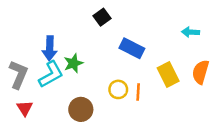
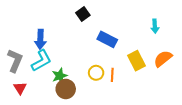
cyan arrow: (191, 32) -> (155, 26), turned -96
green star: (73, 63) -> (60, 76), moved
orange semicircle: (201, 72) -> (163, 59), turned 36

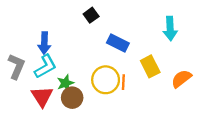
cyan arrow: (155, 26) -> (170, 29), size x1.5
orange semicircle: (163, 59) -> (181, 79), moved
yellow circle: (96, 73) -> (106, 80), size x1.6
red triangle: (20, 88) -> (42, 97), moved, size x1.5

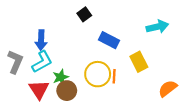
cyan arrow: (170, 29) -> (157, 27), turned -100
orange semicircle: (181, 79) -> (168, 89), moved

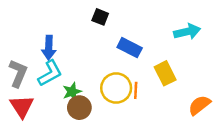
black square: (84, 14) -> (100, 17), turned -32
red triangle: (39, 90) -> (22, 106), moved

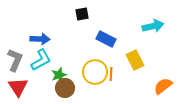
black square: (100, 17) -> (82, 14), turned -32
blue arrow: (49, 48) -> (40, 39), turned -90

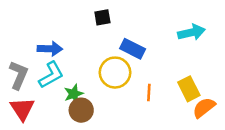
yellow rectangle: (135, 60) -> (189, 89), moved
yellow circle: (95, 72) -> (115, 73), moved
orange line: (111, 74) -> (149, 93), moved

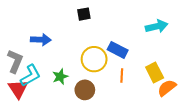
blue rectangle: (133, 49) -> (118, 50), moved
cyan L-shape: (51, 75) -> (30, 76), moved
brown circle: (81, 110) -> (85, 90), moved

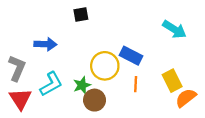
black square: (84, 14) -> (81, 14), moved
cyan arrow: (157, 26) -> (174, 29), turned 45
cyan L-shape: (30, 76) -> (51, 84), moved
green star: (60, 77) -> (82, 85), moved

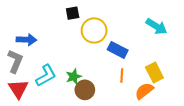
blue arrow: (45, 44) -> (26, 40), moved
yellow circle: (105, 66) -> (94, 30), moved
orange semicircle: (186, 98) -> (144, 91), moved

